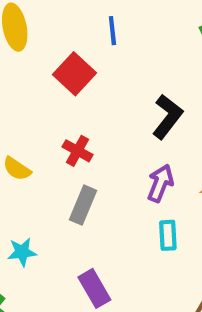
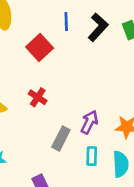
black L-shape: (167, 117) -> (98, 27), moved
gray rectangle: (83, 205) -> (61, 138), moved

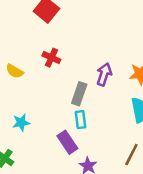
cyan rectangle: (92, 156) -> (80, 120), moved

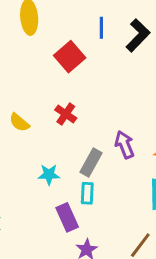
purple arrow: (104, 74) -> (125, 145), turned -50
cyan star: (21, 123) -> (49, 175), moved

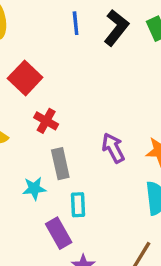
red square: (70, 57) -> (25, 78), moved
gray rectangle: (91, 162) -> (60, 164), moved, turned -36

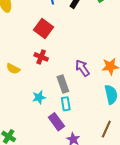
red square: (25, 78) -> (43, 29), moved
gray rectangle: (60, 164) -> (63, 84), moved

